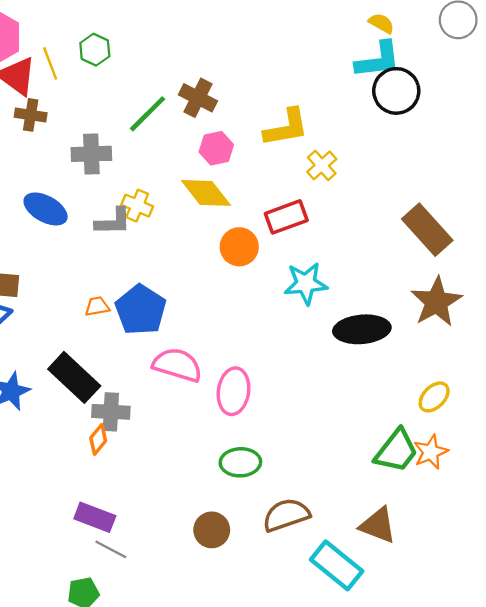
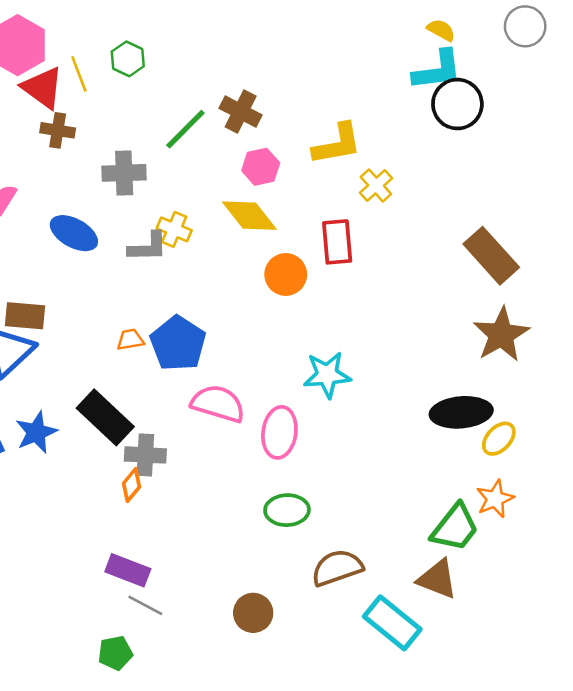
red rectangle: (286, 217) -> (337, 242), turned -75
cyan star: (306, 283) -> (327, 375), moved
black ellipse: (362, 329) -> (461, 412), moved
green trapezoid: (396, 451) -> (455, 528), moved
brown circle: (212, 530) -> (253, 613), moved

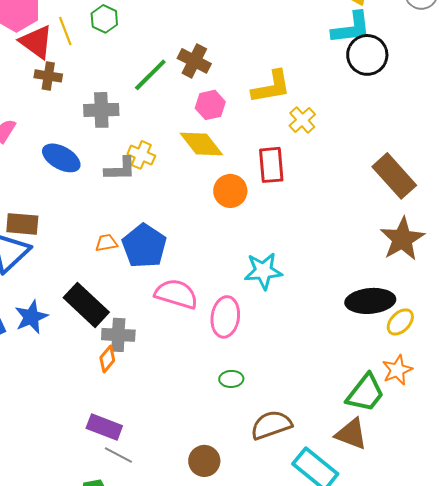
green ellipse: (287, 510) -> (231, 379), size x0.7

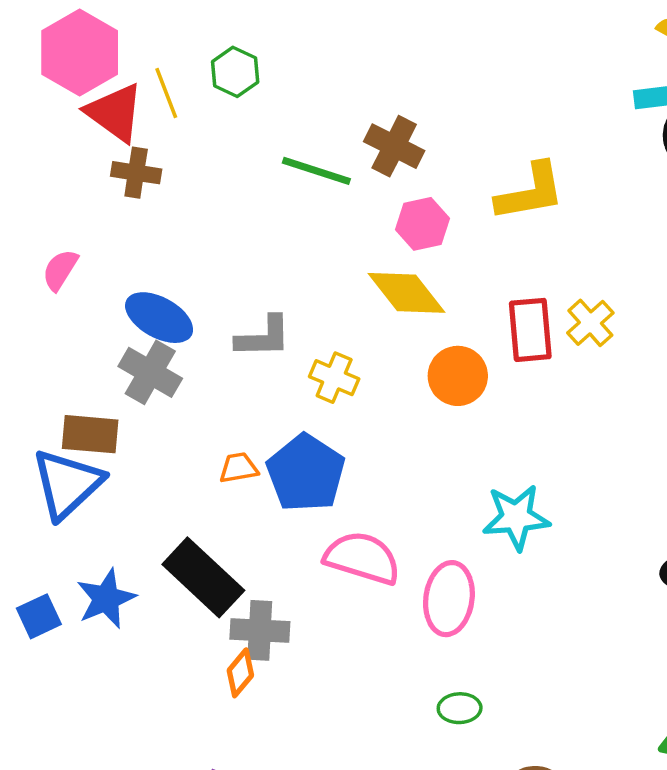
green line: (150, 75) -> (316, 171), turned 63
gray cross: (101, 110) -> (150, 372), moved, turned 32
yellow cross: (302, 120) -> (590, 323), moved
yellow cross: (141, 155) -> (334, 378), moved

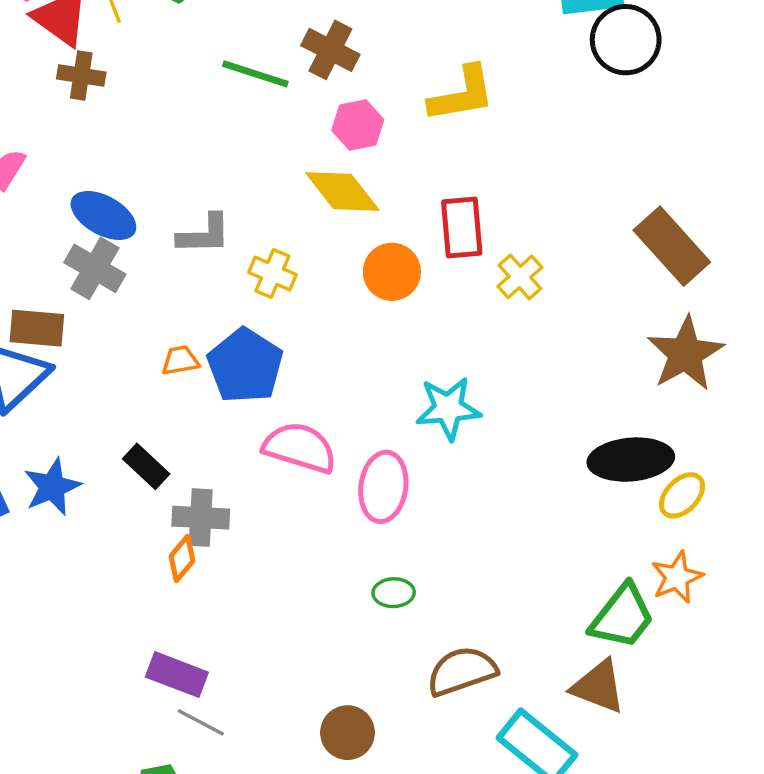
yellow cross: (590, 323) -> (520, 277), moved
black rectangle: (203, 577) -> (146, 466), size x0.6

